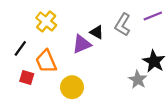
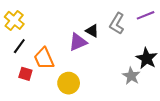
yellow cross: (46, 21) -> (14, 20), moved

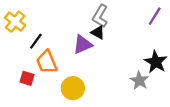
purple line: (146, 15) -> (155, 16), turned -36
gray L-shape: (117, 24) -> (100, 16), moved
black line: (19, 46) -> (36, 41), moved

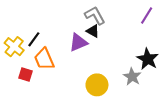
gray L-shape: (100, 16) -> (95, 16), turned 120
yellow cross: (15, 22) -> (14, 47), moved
yellow circle: (73, 88) -> (97, 85), moved

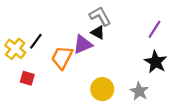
purple line: (147, 16) -> (155, 29), moved
orange trapezoid: (44, 59) -> (62, 58), moved, turned 50
gray star: (132, 77) -> (139, 91), moved

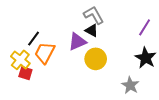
yellow cross: (15, 49) -> (20, 60), moved
orange trapezoid: (62, 58) -> (45, 53), moved
yellow circle: (102, 89) -> (96, 59), moved

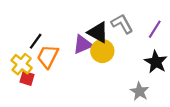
gray L-shape: (94, 15) -> (122, 24), moved
black triangle: (92, 30) -> (98, 32), size x1.5
yellow circle: (96, 59) -> (102, 51), moved

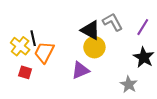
black line: (36, 41) -> (33, 38), turned -49
purple triangle: (83, 44) -> (80, 70), moved
yellow cross: (22, 64) -> (20, 46), moved

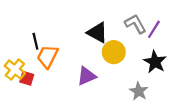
gray L-shape: (113, 22) -> (135, 24), moved
yellow cross: (20, 46) -> (15, 70), moved
yellow circle: (94, 47) -> (114, 52), moved

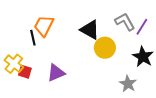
orange trapezoid: (47, 56) -> (44, 26), moved
purple triangle: (87, 76) -> (56, 73), moved

